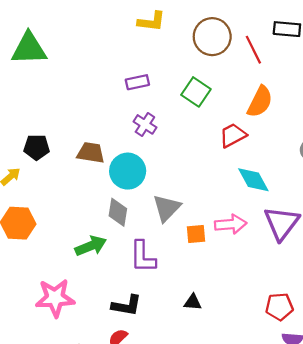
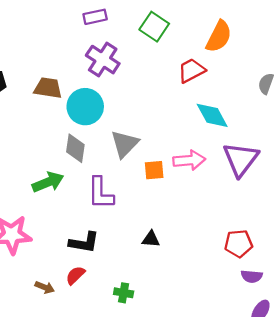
purple cross: (145, 124) -> (103, 60), size x1.4

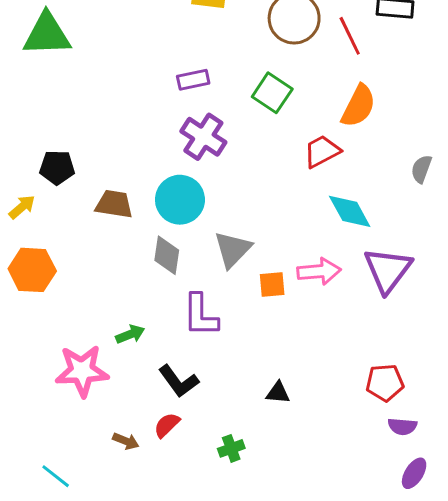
brown trapezoid: (48, 88) -> (114, 204), moved
green arrow: (48, 182) -> (130, 334), moved, size x0.7
black triangle: (151, 239) -> (278, 393), moved
black L-shape: (84, 242) -> (179, 381), turned 44
green cross: (124, 293) -> (231, 448), turned -30

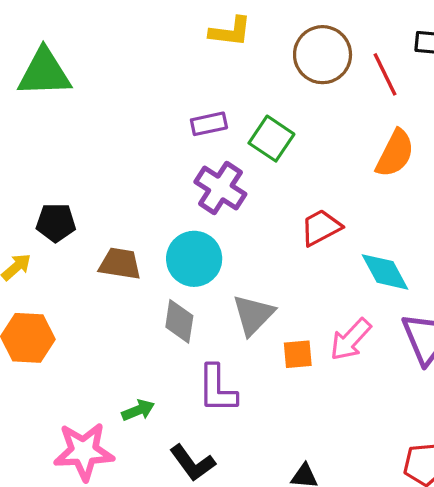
green square: (272, 93) -> (271, 139), moved
red trapezoid: (322, 151) -> (321, 228), moved
pink arrow: (319, 271) -> (351, 339), turned 138

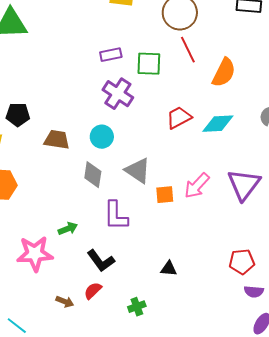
red line: (385, 74) -> (188, 50), moved
green square: (271, 139) -> (149, 64), turned -32
cyan circle: (194, 259) -> (102, 137), size x0.7
cyan diamond: (385, 272) -> (218, 124), moved, turned -64
gray triangle: (253, 315) -> (138, 171), turned -40

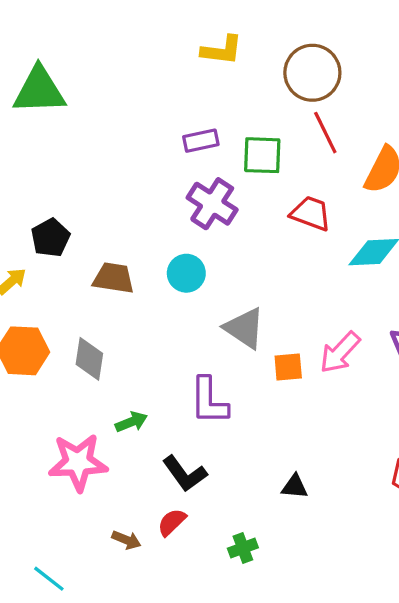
black pentagon: (18, 115) -> (51, 238), turned -30
red trapezoid: (179, 118) -> (311, 213), moved, turned 48
gray diamond: (93, 175) -> (89, 359), moved

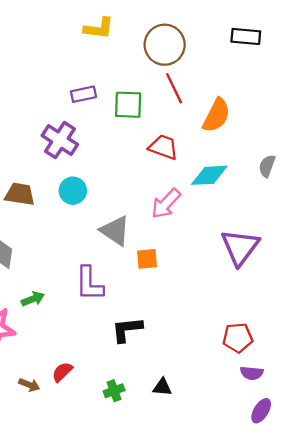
purple cross: (212, 204) -> (60, 140), moved
pink arrow: (340, 352) -> (166, 204), moved
black L-shape: (185, 474) -> (127, 330), moved, turned 120
black triangle: (295, 487) -> (162, 387), moved

